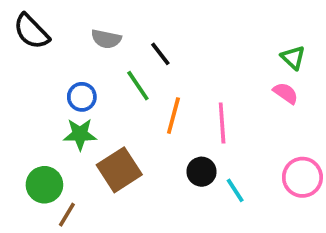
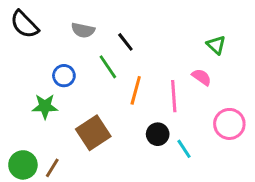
green triangle: (293, 58) -> (216, 45), moved
pink semicircle: (286, 93) -> (202, 77), moved
green star: (80, 134) -> (45, 106), moved
pink circle: (302, 177) -> (229, 124), moved
green circle: (44, 185) -> (23, 165), moved

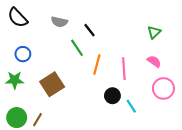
green triangle: (216, 45) -> (154, 32), turned 32
blue circle: (64, 76) -> (23, 54), moved
pink semicircle: (202, 77) -> (154, 61), moved
green star: (45, 106) -> (15, 80), moved
brown square: (93, 133) -> (52, 84), moved

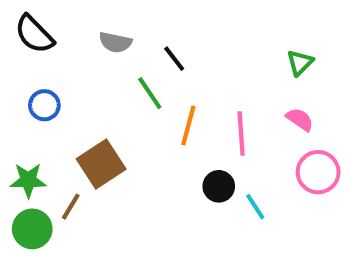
green star: (15, 80) -> (28, 180), moved
brown line: (37, 120) -> (71, 207), moved

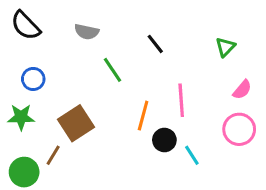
black line: (174, 59) -> (155, 44), moved
pink semicircle: (300, 119) -> (242, 90), moved, turned 95
orange line: (188, 125) -> (143, 116), moved
green star: (28, 180) -> (21, 117), moved

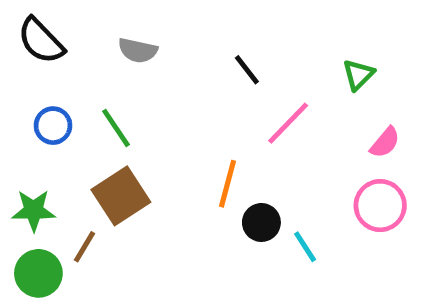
green line: (113, 70) -> (116, 128), moved
pink line: (181, 100) -> (288, 123), moved, turned 48
green star: (21, 117) -> (34, 210), moved

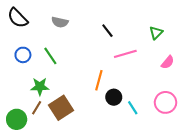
pink line: (288, 123) -> (125, 54), turned 30
brown square: (121, 196) -> (61, 108), moved
pink circle: (380, 206) -> (166, 102), moved
green star: (34, 210) -> (40, 87), moved

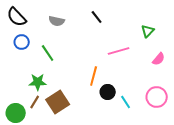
black line: (107, 31) -> (97, 17), moved
blue circle: (23, 55) -> (22, 42), moved

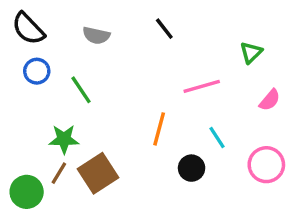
black circle: (108, 92) -> (192, 168), moved
cyan line: (126, 102) -> (217, 137), moved

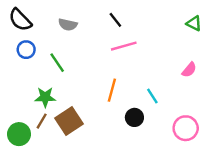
green triangle: (251, 52) -> (194, 23), moved, turned -49
pink line: (202, 86) -> (124, 46), moved
pink circle: (266, 165) -> (186, 128), moved

